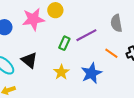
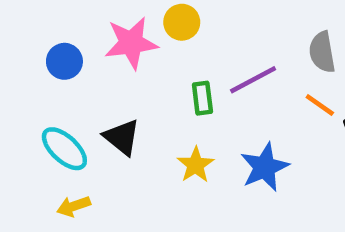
green rectangle: (64, 43) -> (202, 98), turned -32
orange line: (111, 53) -> (320, 105), moved

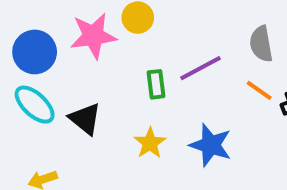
blue circle: (64, 61) -> (35, 52), size x1.4
cyan ellipse: (64, 149) -> (35, 105), moved
blue star: (265, 167) -> (211, 145), turned -30

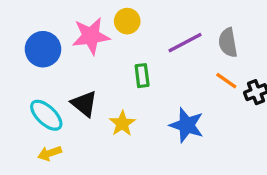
purple line: (200, 68) -> (185, 43), moved
cyan ellipse: (35, 105) -> (46, 115), moved
yellow star: (150, 143) -> (122, 124), moved

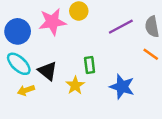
green rectangle: (142, 76) -> (90, 65), moved
cyan ellipse: (46, 115) -> (19, 64), moved
yellow arrow: (50, 153) -> (26, 90), moved

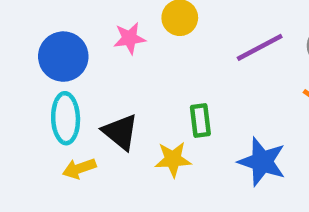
pink star: (52, 22) -> (130, 38), size x0.6
cyan ellipse: (19, 64) -> (66, 118), turned 45
yellow star: (75, 85) -> (173, 159), turned 30

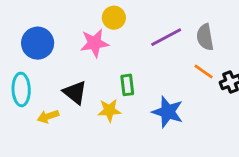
pink star: (130, 38) -> (94, 43), moved, size x1.4
cyan ellipse: (66, 118) -> (21, 89), moved

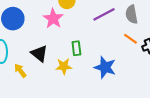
pink star: (94, 43) -> (53, 19), turned -30
yellow arrow: (48, 116) -> (20, 71), turned 72

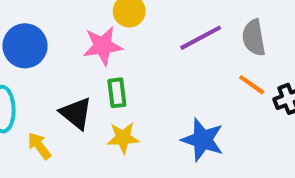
pink star: (53, 19) -> (103, 46), turned 30
green rectangle: (76, 48) -> (117, 93), moved

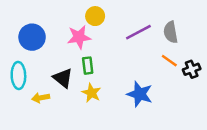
yellow star: (123, 138) -> (91, 93), turned 30
yellow arrow: (39, 146) -> (41, 98), turned -63

